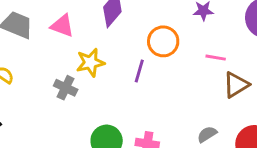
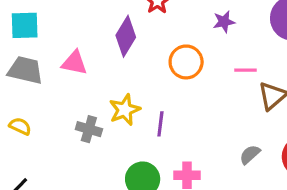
yellow star: (90, 63) -> (125, 110), moved
purple line: (139, 71) -> (160, 124), moved

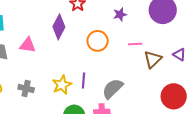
yellow star: (125, 110) -> (62, 85), moved
gray cross: (89, 129) -> (26, 88), moved
gray semicircle: (250, 154) -> (113, 89), moved, size x1.6

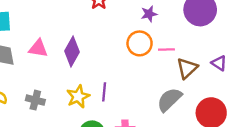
purple diamond: (59, 27) -> (72, 51), moved
orange circle: (98, 41) -> (140, 43), moved
gray semicircle: (113, 89) -> (169, 100), moved

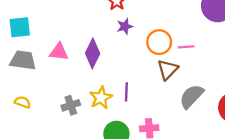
purple star: (149, 14) -> (125, 26), moved
brown triangle: (187, 68) -> (168, 70), moved
gray cross: (35, 100) -> (71, 105), moved, turned -30

